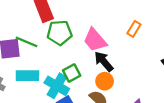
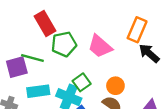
orange rectangle: (134, 29) -> (137, 30), size x1.5
black arrow: (104, 61) -> (149, 53), moved

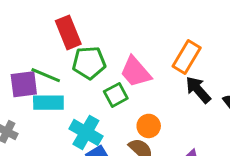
green square: (82, 82) -> (116, 95), moved
cyan rectangle: (38, 91) -> (48, 103), moved

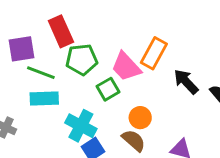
orange rectangle: (187, 57) -> (154, 53), moved
purple square: (24, 84) -> (22, 49), moved

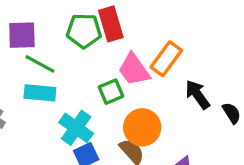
red rectangle: (61, 31) -> (111, 24), moved
green pentagon: (82, 59) -> (84, 31), moved
orange circle: (140, 118) -> (142, 127), size x1.5

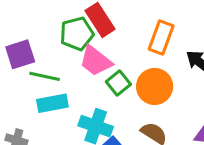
pink trapezoid: (134, 70) -> (96, 61), moved
orange circle: (142, 127) -> (155, 86), moved

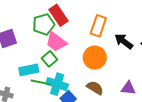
green line: (45, 76) -> (41, 82), moved
green square: (118, 83) -> (49, 59), moved

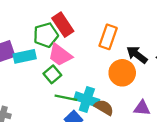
orange circle: (95, 58) -> (122, 73), moved
cyan rectangle: (29, 70) -> (25, 56), moved
green line: (41, 82) -> (66, 98), moved
cyan cross: (57, 84) -> (87, 99), moved

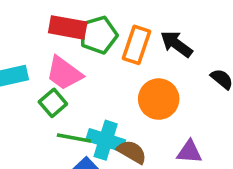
red rectangle: (63, 25) -> (68, 27), turned -45
green pentagon: (46, 35) -> (98, 35), moved
black arrow: (137, 55) -> (176, 44), moved

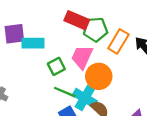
pink trapezoid: (64, 73) -> (82, 57), moved, turned 65
orange circle: (159, 99) -> (99, 76), moved

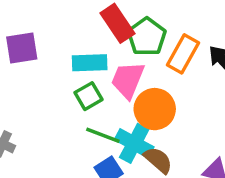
red rectangle: (77, 20) -> (117, 23), turned 35
green pentagon: (95, 29) -> (147, 37), turned -30
cyan rectangle: (33, 43) -> (90, 63), moved

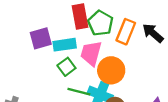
red rectangle: (117, 23) -> (80, 17), turned 30
purple square: (22, 48) -> (41, 38), moved

